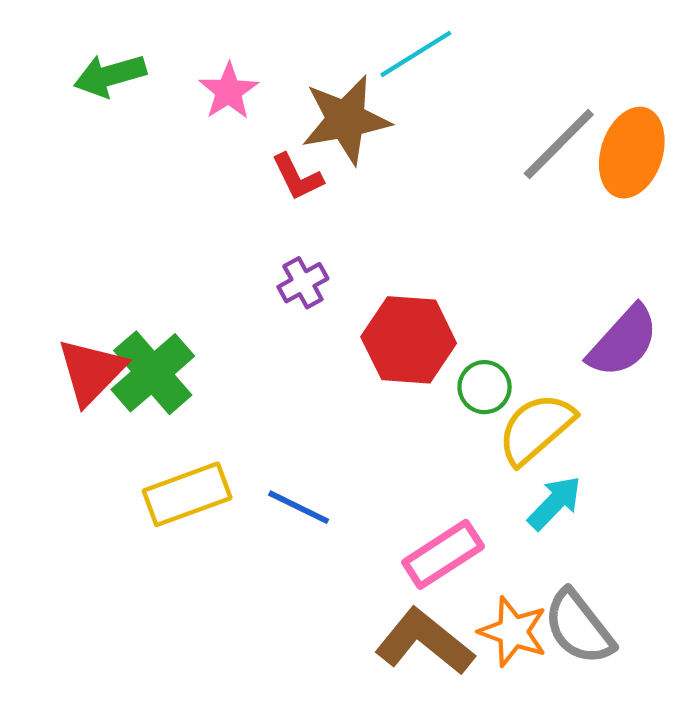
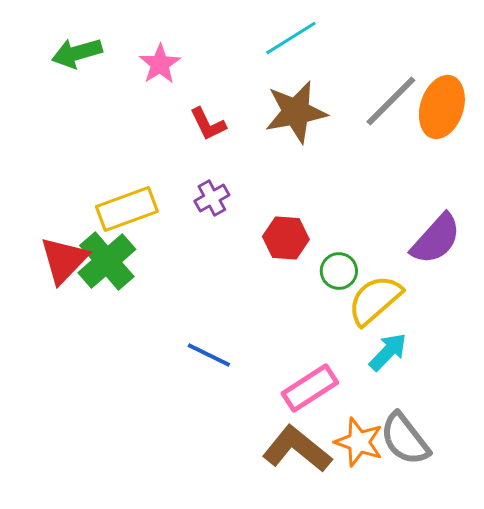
brown star: (346, 120) -> (296, 112), moved
red hexagon: (409, 340) -> (286, 238), size x0.7
yellow rectangle: (187, 494) -> (127, 209), moved

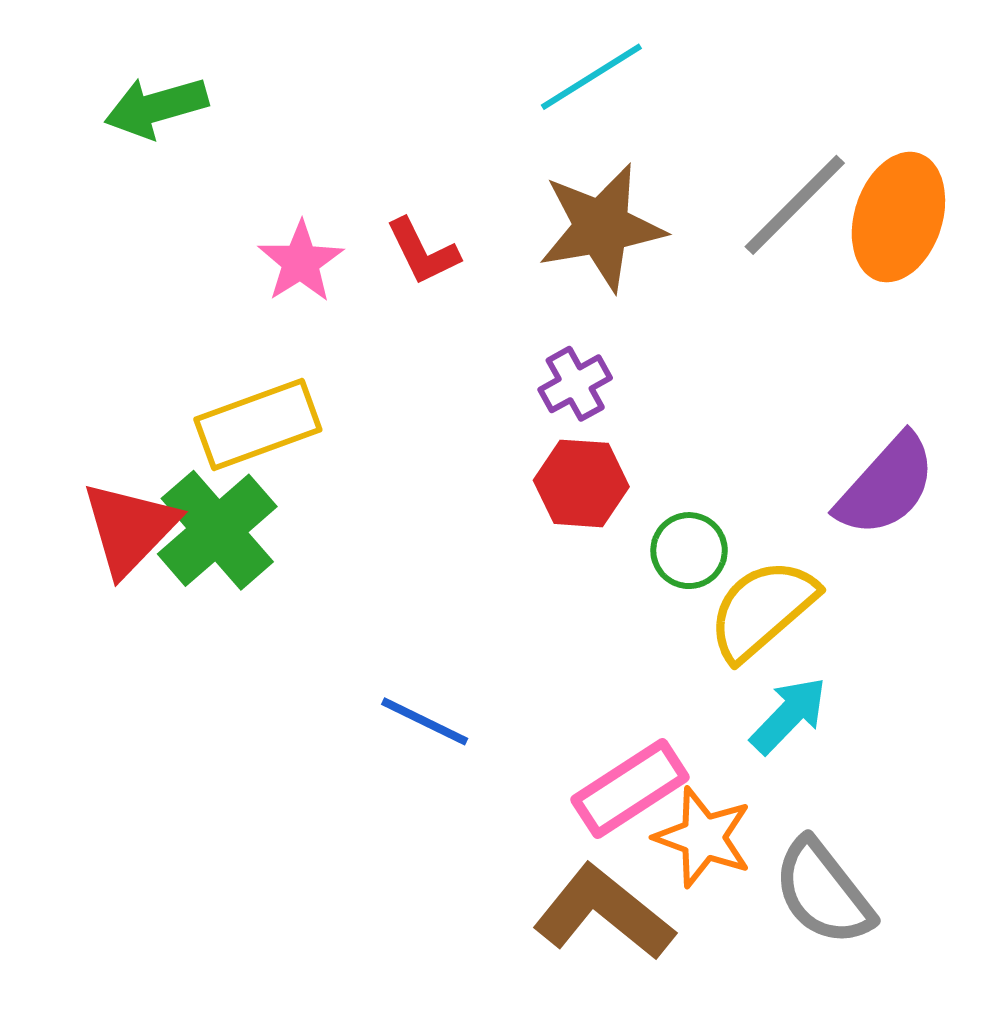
pink star: (160, 64) -> (301, 262), moved
purple cross: (212, 198) -> (575, 384), moved
orange star: (359, 442) -> (703, 837), moved

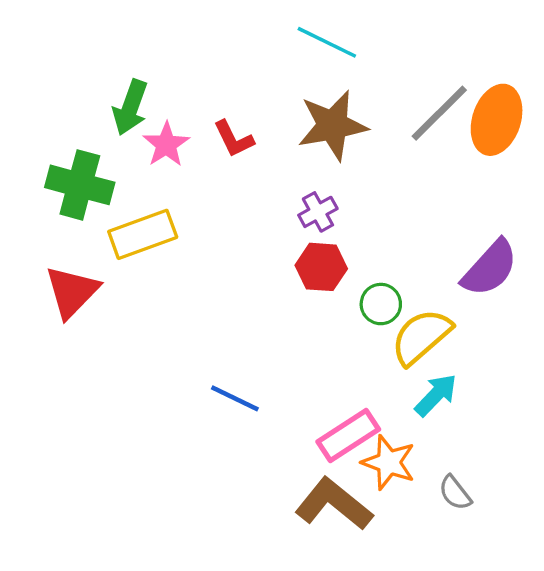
cyan line: (591, 77) -> (327, 42), turned 58
green arrow: (156, 107) -> (130, 107), moved, turned -54
green cross: (217, 530) -> (80, 185), moved, turned -34
gray semicircle: (823, 892) -> (455, 493), size x0.6

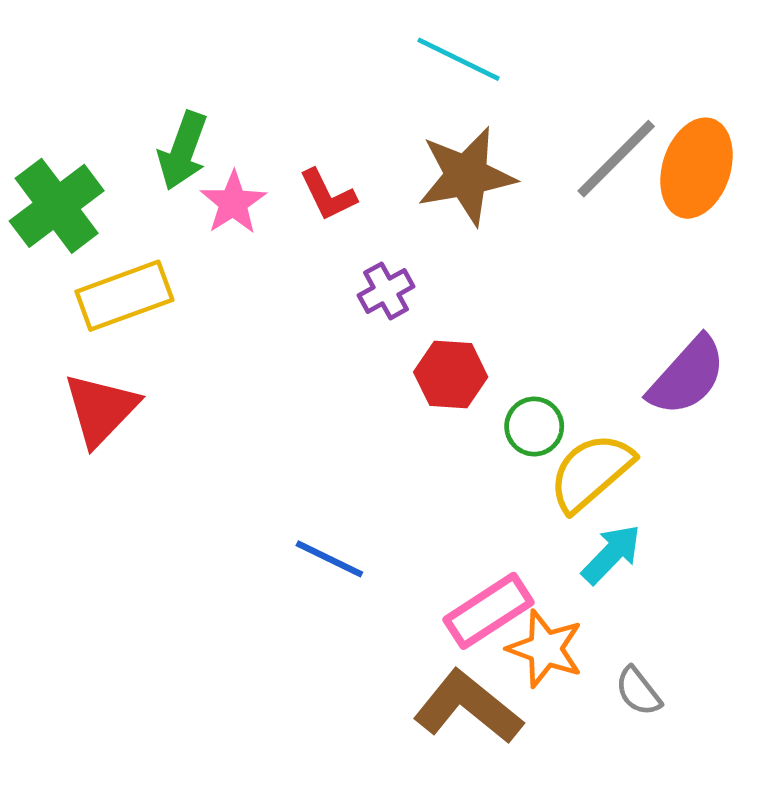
green cross: (80, 185) -> (57, 206), moved, turned 38
purple cross: (318, 212) -> (386, 291), moved
yellow rectangle: (143, 234) -> (124, 296), moved

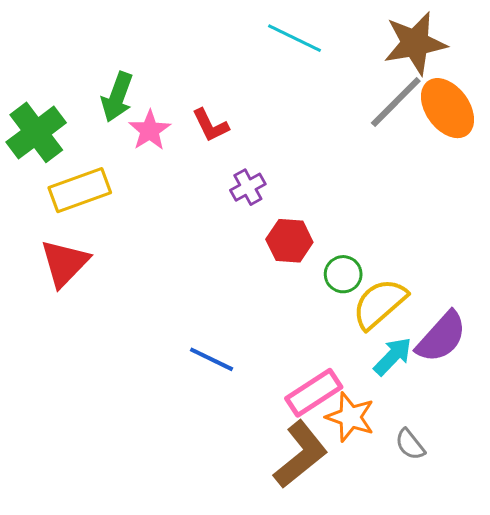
orange ellipse: (697, 168) -> (447, 108), turned -54
brown star: (466, 176) -> (415, 43), moved
purple semicircle: (687, 376) -> (441, 337), moved
brown L-shape: (468, 707) -> (301, 455), turned 102

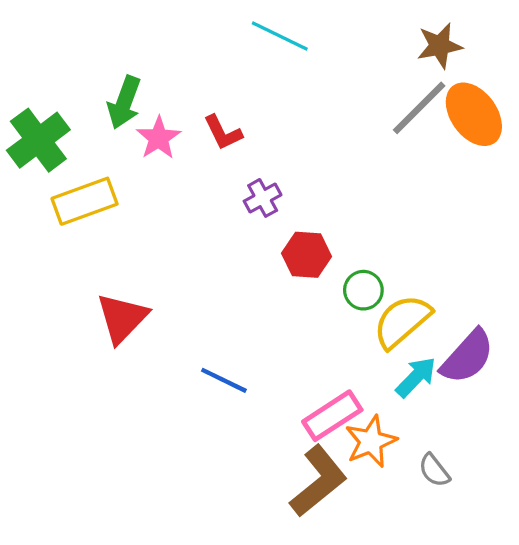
cyan line: (295, 38) -> (280, 36), moved
brown star: (415, 43) -> (440, 46), size x0.7
red triangle: (65, 263) -> (122, 318), moved
orange star: (350, 417) -> (371, 441), turned 30

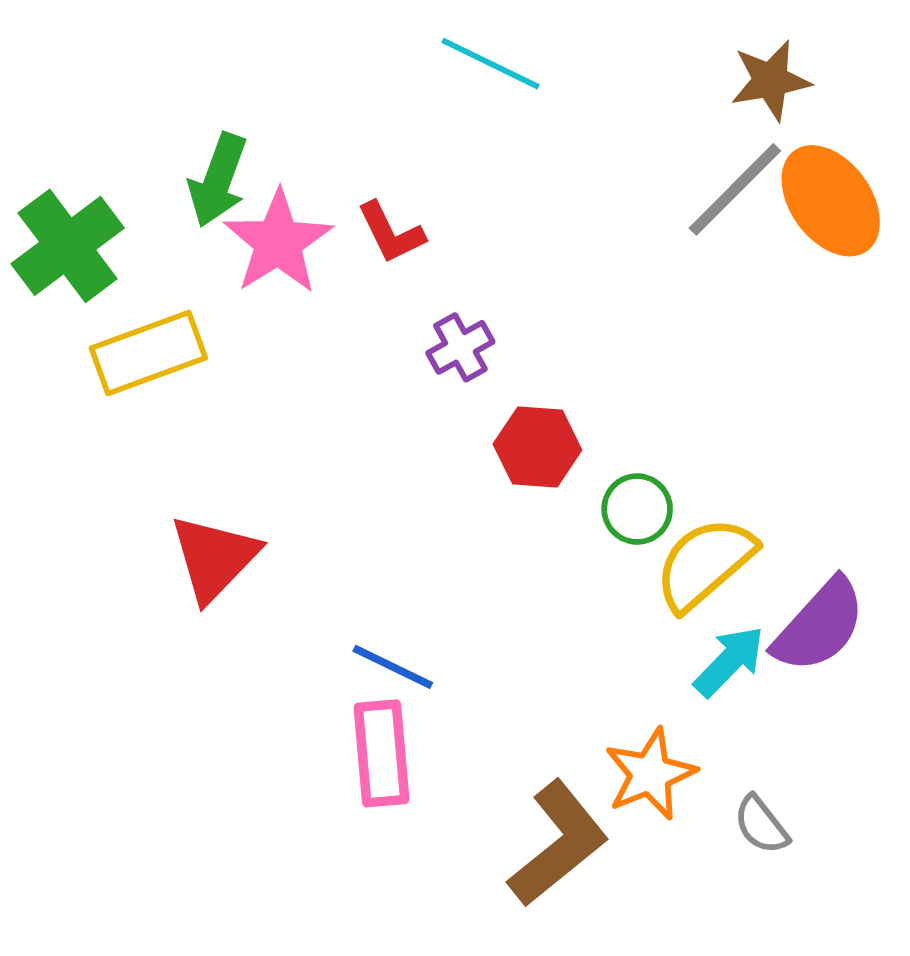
pink star: (159, 138) -> (278, 242), size x1.4
pink rectangle: (332, 416) -> (381, 753), moved, turned -62

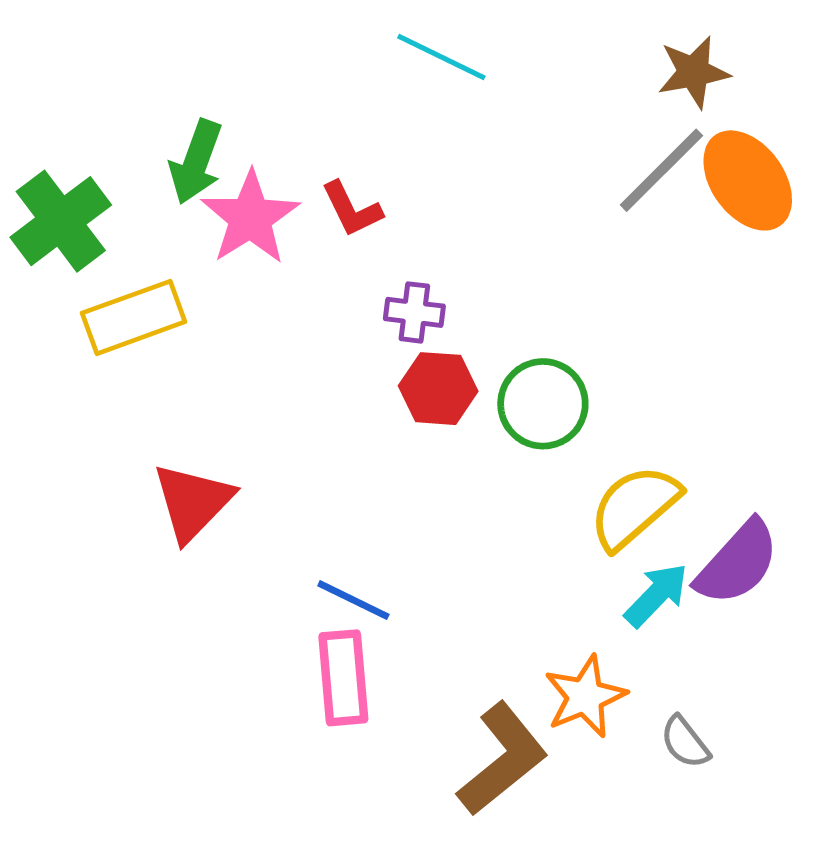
purple cross: (460, 347) -> (414, 312), turned 36
red hexagon: (537, 447) -> (438, 389), moved
green circle: (637, 509) -> (543, 404), moved, size x1.4

